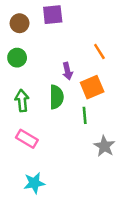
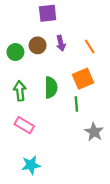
brown circle: (20, 23) -> (38, 45), moved
purple arrow: (67, 71) -> (61, 43), moved

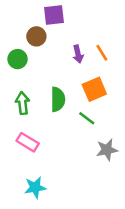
purple arrow: (61, 43) -> (78, 54), moved
brown circle: (38, 45) -> (36, 36), moved
green line: (76, 104) -> (87, 118), turned -48
gray star: (94, 132) -> (107, 150), turned 30

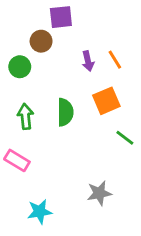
green line: (87, 118) -> (125, 138), moved
pink rectangle: (28, 142) -> (17, 160), moved
gray star: (107, 150) -> (99, 193), moved

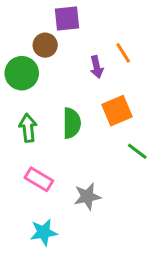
orange line: (115, 60) -> (123, 53), moved
green circle: (20, 67) -> (22, 73), size x1.4
pink rectangle: (17, 160) -> (39, 179), moved
gray star: (99, 193) -> (87, 196), moved

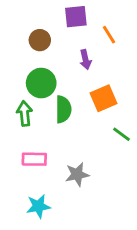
purple square: (67, 19) -> (76, 17), moved
orange line: (123, 53) -> (109, 35), moved
green circle: (22, 73) -> (41, 83), moved
pink rectangle: (39, 179) -> (34, 159), turned -30

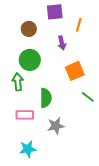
orange line: (109, 35) -> (79, 25), turned 48
green semicircle: (63, 109) -> (46, 98), moved

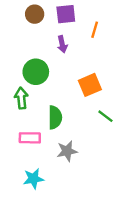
brown circle: (29, 29) -> (35, 14), moved
purple arrow: (62, 43) -> (62, 44), moved

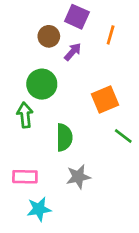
brown circle: (35, 14) -> (49, 36), moved
purple square: (66, 14) -> (77, 17), turned 30
purple arrow: (62, 44) -> (73, 52), turned -126
pink rectangle: (30, 138) -> (25, 177), moved

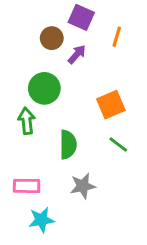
green line: (123, 136) -> (118, 145), moved

